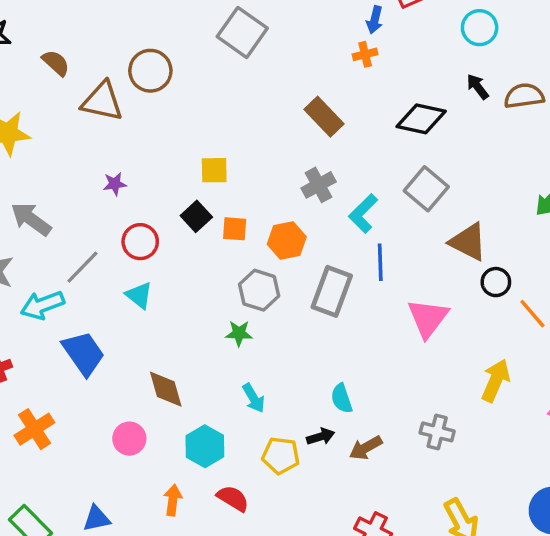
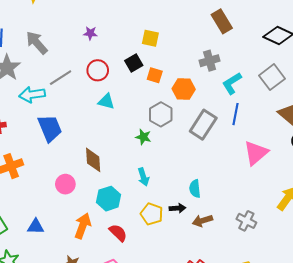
cyan triangle: (139, 295) -> (106, 101), moved, turned -36
orange arrow: (173, 500) -> (83, 226), size x1.4

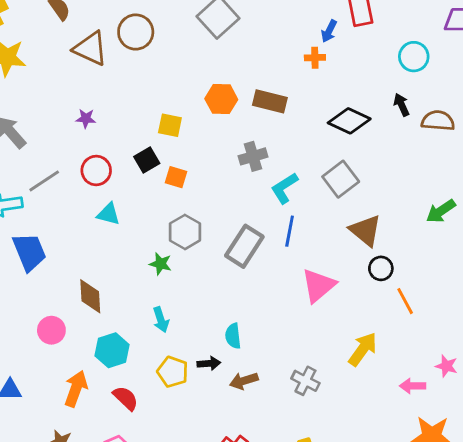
brown rectangle: (222, 21) -> (270, 101), turned -45
orange hexagon: (184, 89) -> (221, 99), moved

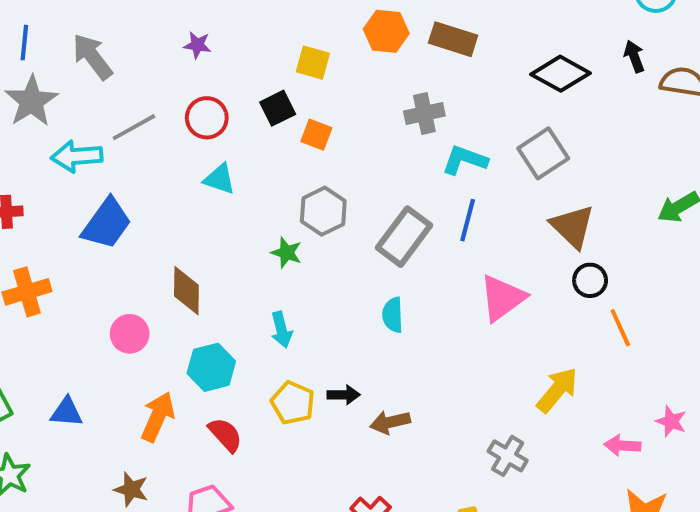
cyan L-shape: (284, 188) -> (465, 160), turned 48
blue trapezoid: (29, 252) -> (107, 224), turned 54
cyan semicircle: (233, 336) -> (393, 315), moved
gray cross: (305, 381) -> (508, 456), moved

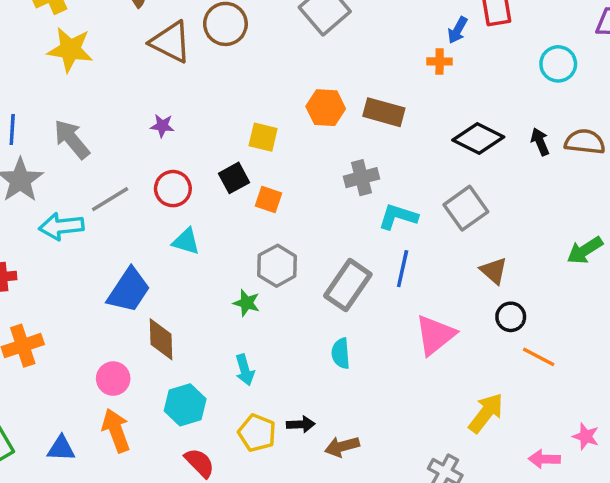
black arrow: (634, 56) -> (540, 142), moved
blue trapezoid: (107, 224) -> (129, 290), moved
brown triangle: (572, 226) -> (494, 271), size x0.7
orange line: (620, 328) -> (539, 357), turned -36
orange arrow: (158, 417) -> (116, 430), moved, turned -42

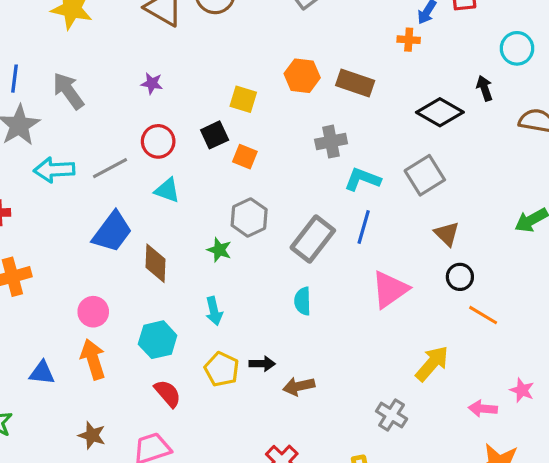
black arrow: (540, 142) -> (484, 88), moved
gray line: (110, 199) -> (110, 168), moved
brown diamond: (161, 339) -> (156, 263), moved

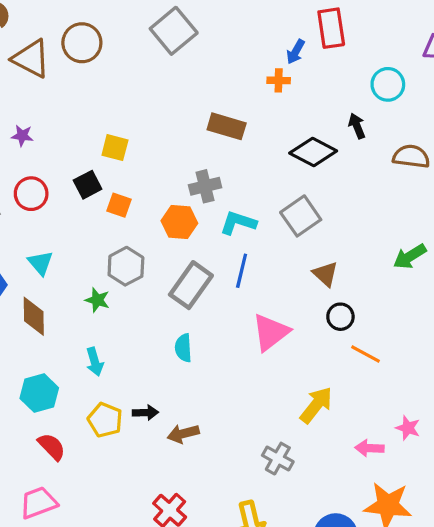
orange hexagon: (302, 76) -> (179, 222), moved
cyan triangle: (167, 190) -> (40, 263), moved, turned 32

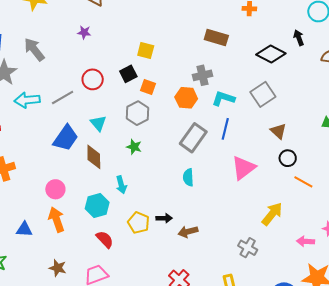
purple star: (22, 136) -> (84, 32), moved
gray hexagon: (126, 266) -> (137, 113), moved
cyan arrow: (95, 362) -> (121, 185), moved

